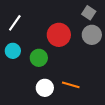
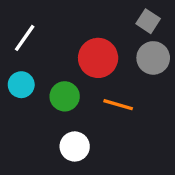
orange line: (71, 85) -> (118, 105), moved

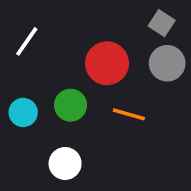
cyan circle: (21, 85) -> (23, 112), moved
white circle: (75, 146) -> (65, 163), moved

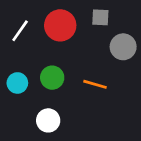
gray square: (162, 23) -> (100, 17), moved, turned -30
red circle: (107, 63) -> (60, 25), moved

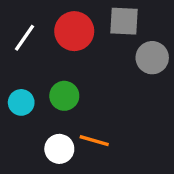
gray square: (100, 17) -> (124, 21), size x1.4
orange line: (95, 84) -> (94, 141), moved

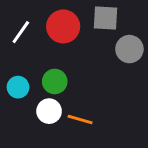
white circle: (59, 149) -> (49, 111), moved

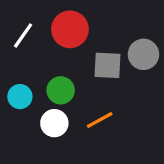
gray square: (105, 18) -> (108, 65), moved
orange line: (80, 120) -> (100, 120), moved, turned -45

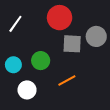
red circle: (70, 29) -> (60, 18), moved
white circle: (54, 123) -> (27, 90), moved

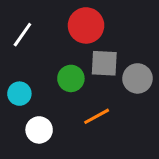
gray circle: (96, 36) -> (138, 78), moved
green circle: (41, 61) -> (71, 78), moved

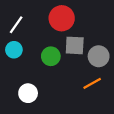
cyan circle: (19, 94) -> (14, 50), moved
orange line: (97, 116) -> (92, 83), moved

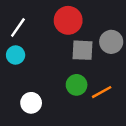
green circle: (51, 56) -> (77, 85), moved
gray circle: (99, 56) -> (111, 42), moved

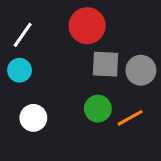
gray circle: (111, 42) -> (141, 70), moved
white circle: (31, 103) -> (33, 118), moved

